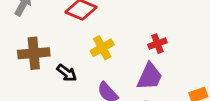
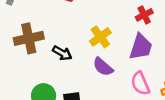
yellow cross: (102, 48) -> (100, 37), moved

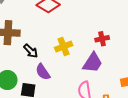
purple semicircle: (103, 67) -> (43, 72), moved

